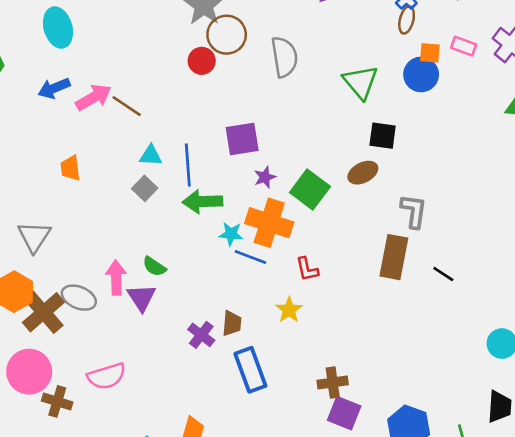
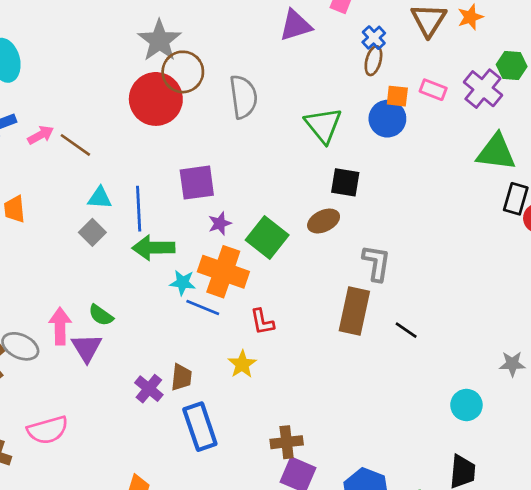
red circle: (202, 61) -> (156, 99), size x1.8
pink arrow: (94, 97) -> (41, 135), size x0.7

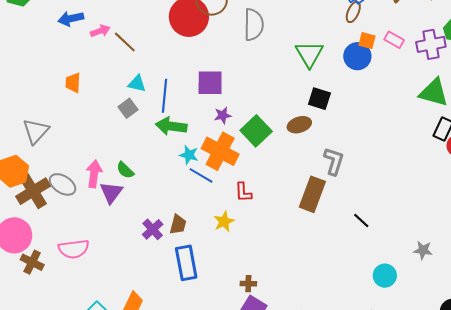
purple cross: (483, 89) -> (431, 44), turned 32
black line: (406, 330) -> (361, 221), moved
brown cross: (287, 442) -> (248, 284), size x0.7

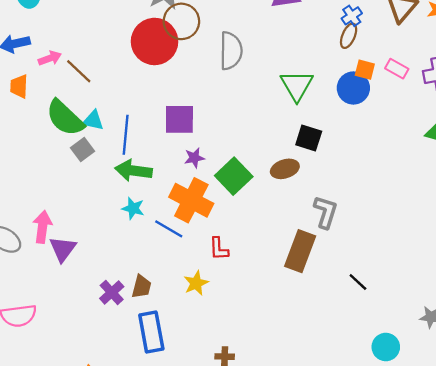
orange trapezoid: (73, 83) -> (19, 86), moved
cyan star: (189, 155) -> (133, 208), moved
green semicircle: (125, 170) -> (65, 118), moved, size x1.8

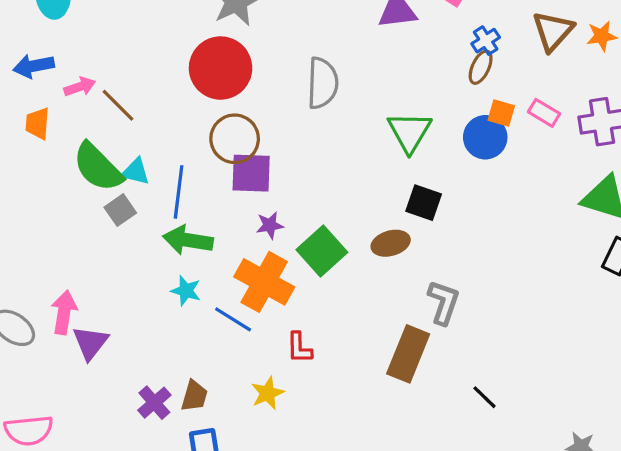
brown circle: (181, 21) -> (235, 139), moved

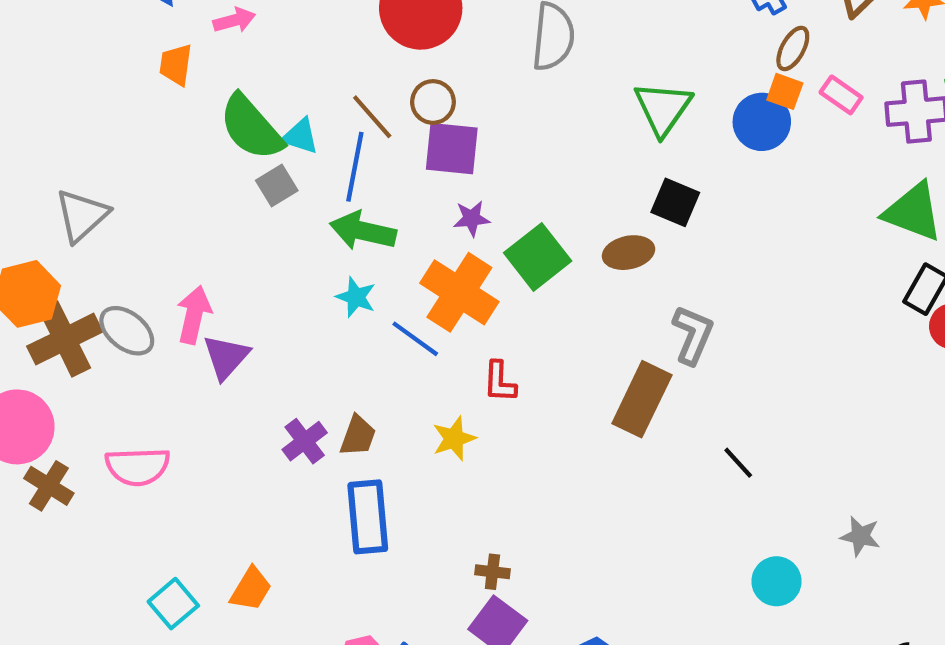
brown ellipse: (481, 67) -> (793, 48), moved
brown line: (118, 105) -> (372, 117), moved
brown circle: (235, 139) -> (433, 102), size x0.7

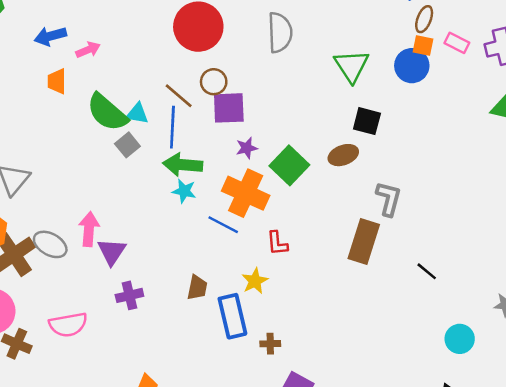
cyan star: (356, 297) -> (184, 191), moved
purple cross: (305, 441) -> (129, 295), moved, turned 32
blue rectangle: (368, 517) -> (232, 316), moved
brown cross: (492, 572) -> (270, 344), moved

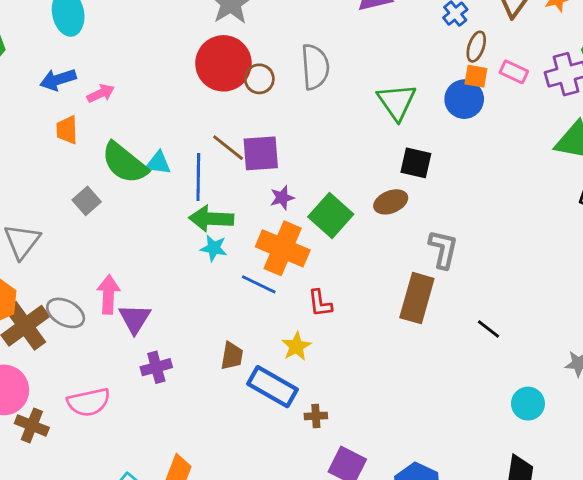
brown circle: (214, 82) -> (259, 79), moved
brown line: (179, 96) -> (228, 148), moved
gray square: (127, 145) -> (87, 201), moved
blue rectangle: (232, 316) -> (272, 387), turned -45

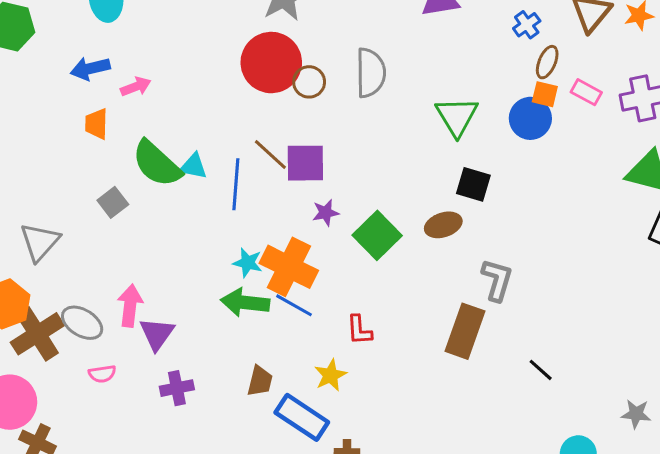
green arrow: (211, 219) -> (245, 302), moved
orange cross: (283, 248) -> (289, 267), moved
pink semicircle: (89, 402) -> (102, 374), moved, size x0.6

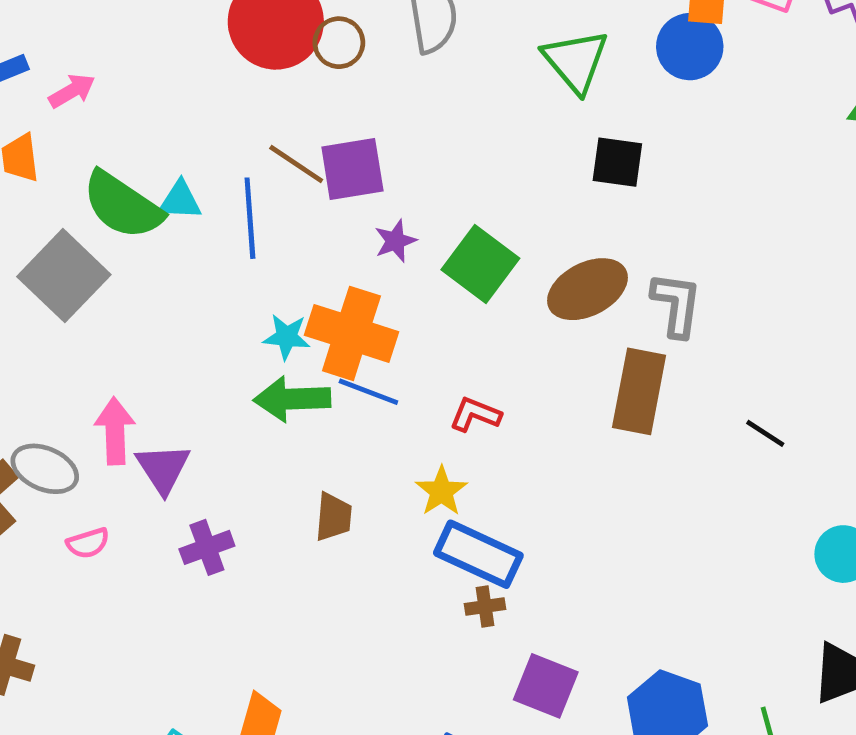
gray square: (113, 202) -> (64, 276), size x1.8
brown ellipse: (443, 225) -> (587, 289), moved, size x1.4
red L-shape: (359, 330) -> (475, 414), turned 124
blue rectangle: (302, 417) -> (478, 554), moved

